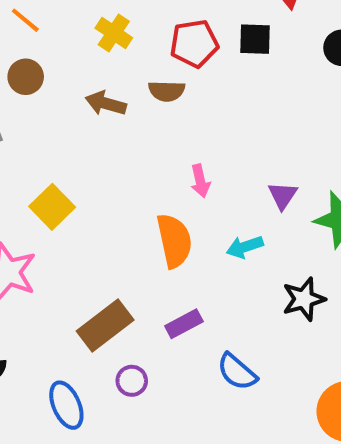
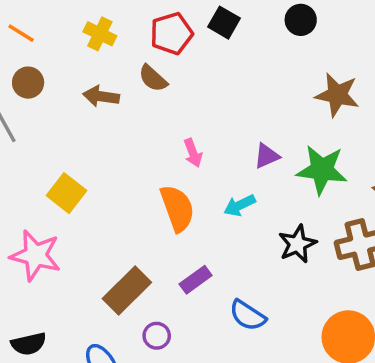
black square: (255, 39) -> (224, 23), turned 36
brown semicircle: (167, 91) -> (153, 78), turned 48
purple triangle: (283, 195) -> (267, 156), turned 40

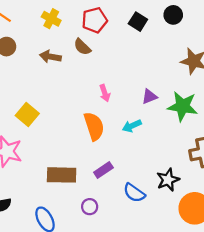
black square: (224, 23) -> (138, 22), moved
black star: (297, 244) -> (168, 180), moved
brown rectangle: (127, 291) -> (62, 175), turned 44
purple circle: (157, 336) -> (90, 207), moved

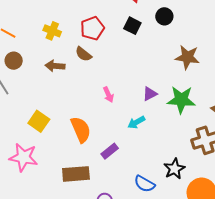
orange semicircle: (94, 126) -> (81, 130), moved
purple rectangle: (103, 170) -> (110, 151), moved

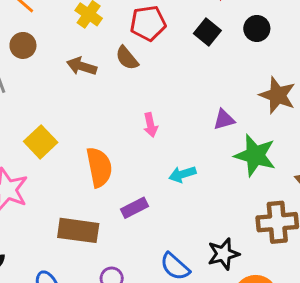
purple triangle: (150, 94) -> (224, 120), moved

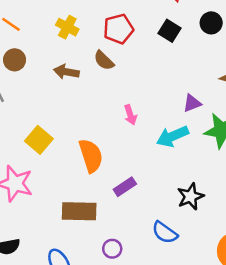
cyan arrow: (182, 174) -> (173, 136), moved, size x1.4
black star: (223, 254) -> (190, 196), moved

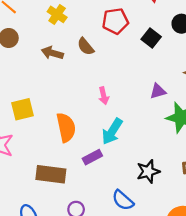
red pentagon: (118, 29) -> (115, 21), moved
black square: (170, 31) -> (151, 38), moved
cyan arrow: (173, 136) -> (112, 131), moved, turned -40
yellow square: (39, 140) -> (23, 109), turned 30

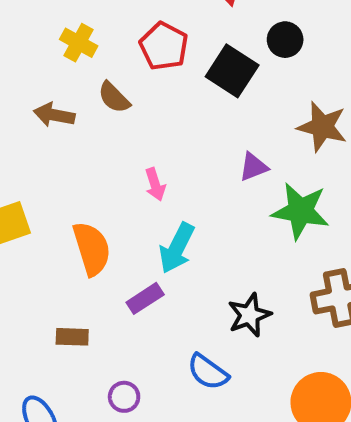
yellow cross: (57, 14) -> (79, 43), moved
red pentagon: (115, 21) -> (164, 46), turned -30
black square: (151, 38) -> (232, 71), size x1.4
brown rectangle: (51, 174) -> (72, 337), size x0.6

